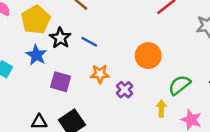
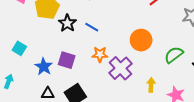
blue star: (36, 55) -> (44, 67), moved
green semicircle: (179, 85) -> (174, 55), moved
purple cross: (125, 90) -> (120, 68), size x1.6

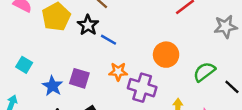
black star: (67, 23) -> (88, 25), moved
purple cross: (120, 68) -> (142, 88), turned -30

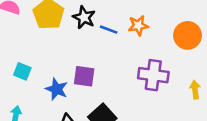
orange circle: (166, 55) -> (188, 35), moved
orange star: (118, 72) -> (138, 26), moved

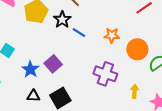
orange star: (138, 26) -> (112, 35), moved
purple square: (84, 76) -> (53, 64), turned 30

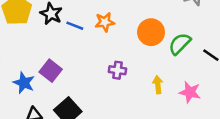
orange star: (112, 35) -> (105, 22), moved
purple cross: (105, 74) -> (117, 70), size x0.6

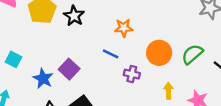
blue line: (75, 26) -> (111, 54), moved
orange circle: (151, 32) -> (159, 53), moved

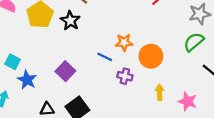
orange star: (124, 28) -> (124, 42), moved
green semicircle: (192, 54) -> (194, 42), moved
blue star: (43, 78) -> (27, 80), moved

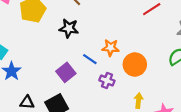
black star: (70, 21) -> (69, 28), moved, turned -30
purple square: (65, 71) -> (66, 72), moved

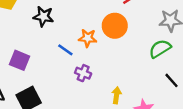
orange circle: (135, 65) -> (115, 26), moved
purple square: (66, 72) -> (19, 60), moved, turned -30

